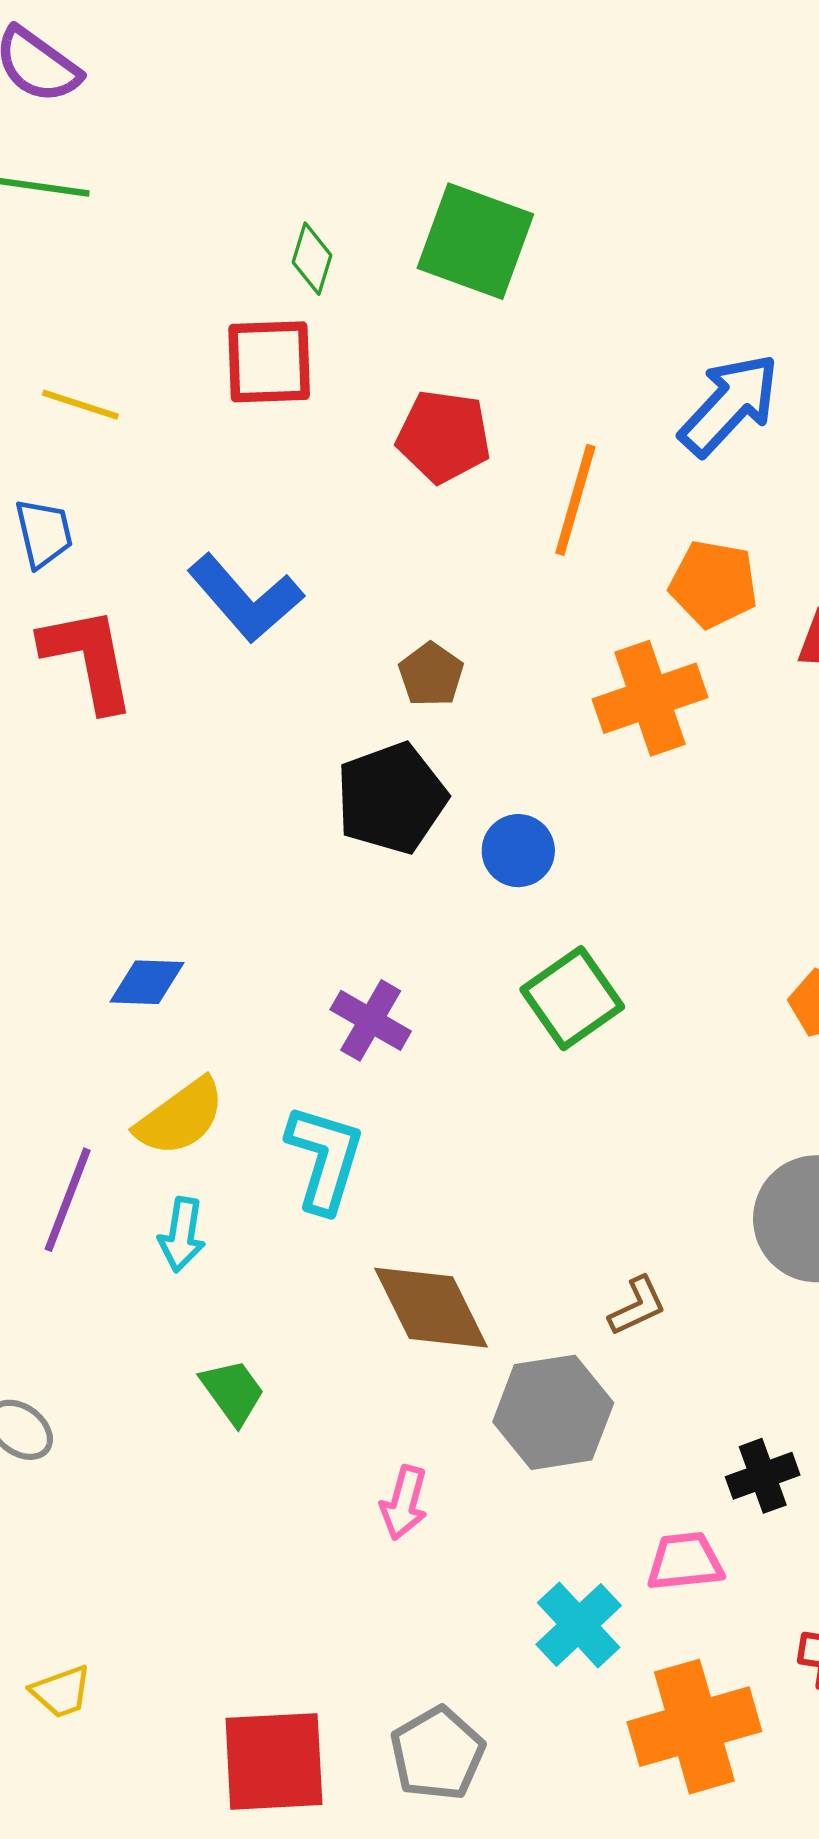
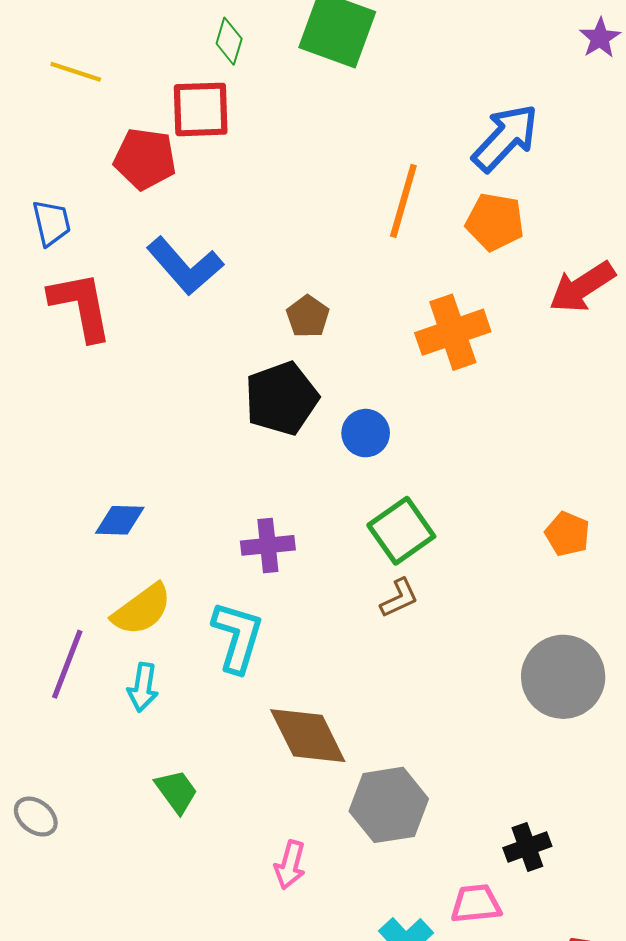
yellow line: (80, 405) -> (76, 72), moved
red pentagon: (444, 436) -> (145, 159), moved
orange pentagon: (713, 584) -> (495, 222), moved
purple cross: (371, 1020) -> (268, 545), turned -36
brown L-shape: (637, 1306) -> (399, 598), moved

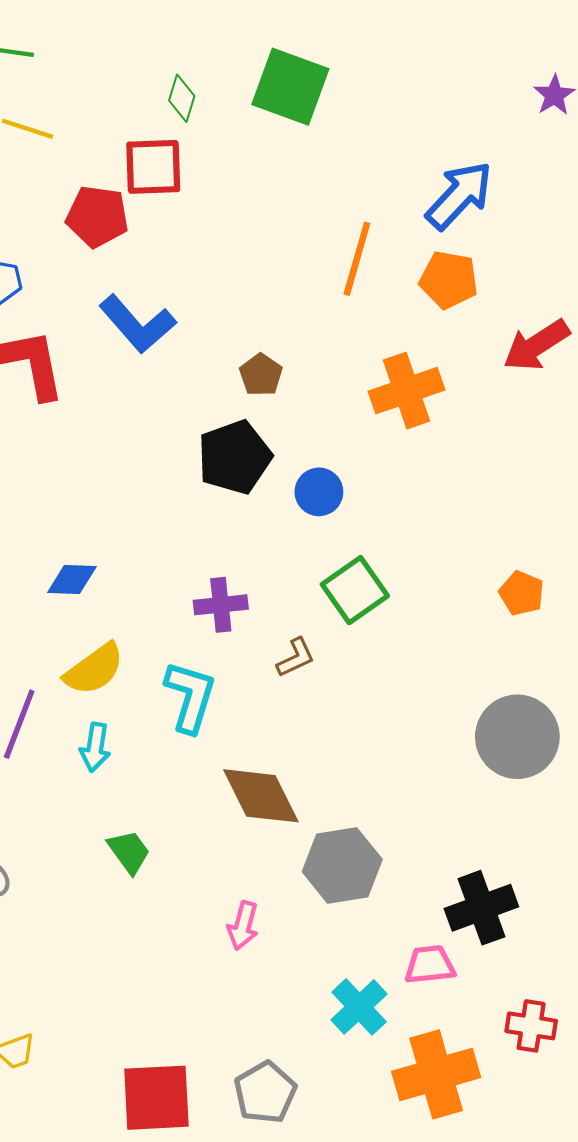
brown L-shape: (399, 598) -> (296, 658), moved
black cross: (527, 847) -> (481, 908), size x1.5

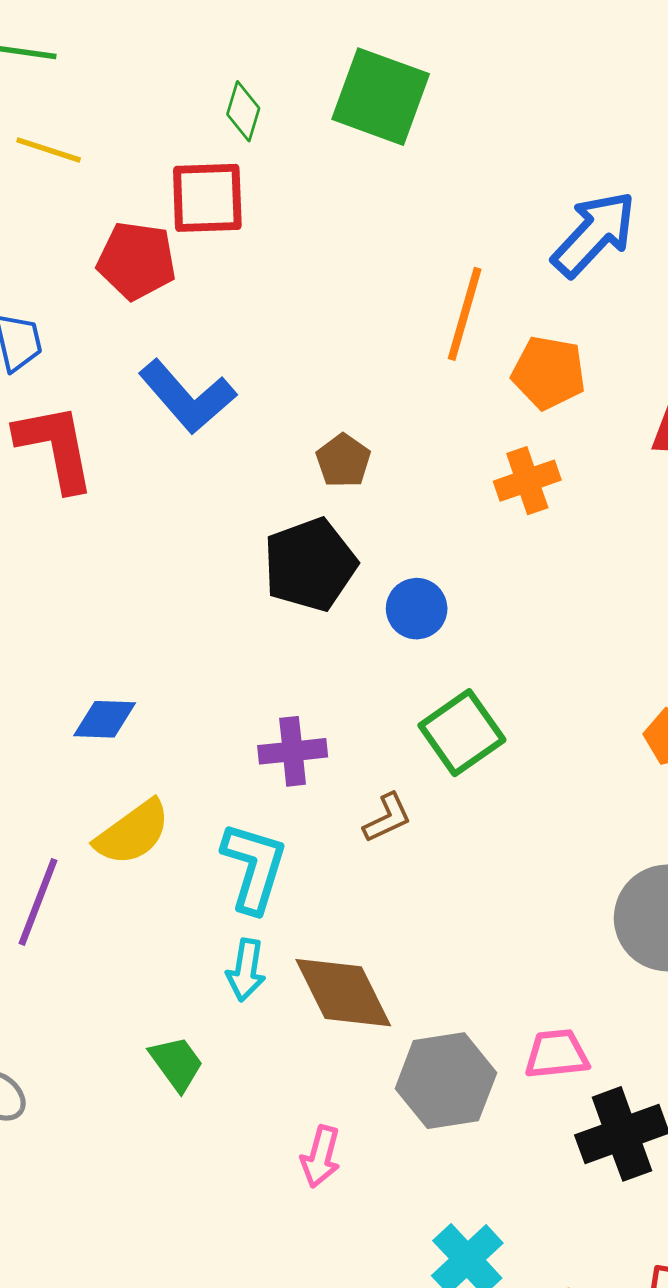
orange pentagon: (449, 280) -> (549, 373), moved
orange cross: (407, 391) -> (527, 481), size x0.7
cyan arrow: (95, 747) -> (246, 970), moved
pink trapezoid: (430, 965) -> (557, 1054), moved

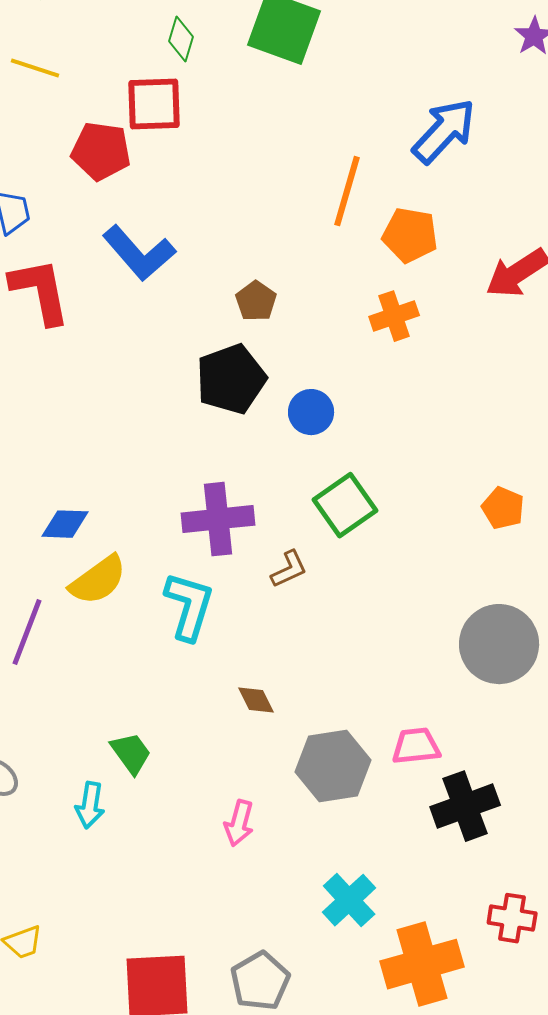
blue diamond: (105, 719) -> (65, 524), moved
purple cross: (293, 751) -> (218, 519), size x1.4
cyan arrow: (246, 970) -> (90, 805), moved
brown diamond: (343, 993) -> (256, 700), size x0.5

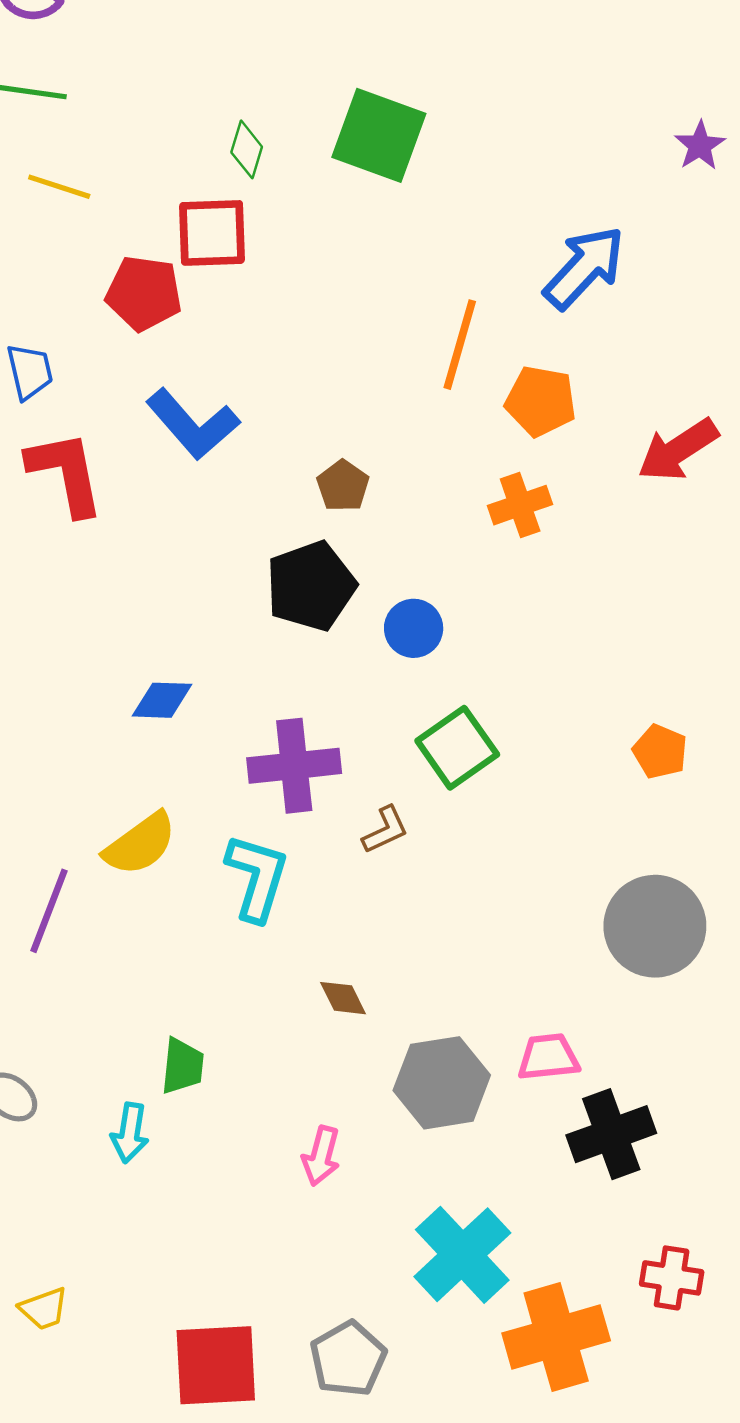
blue diamond: (65, 524) -> (162, 700), moved
green trapezoid: (131, 753) -> (182, 1066), turned 42
cyan cross: (349, 900) -> (462, 1255), size x1.4

